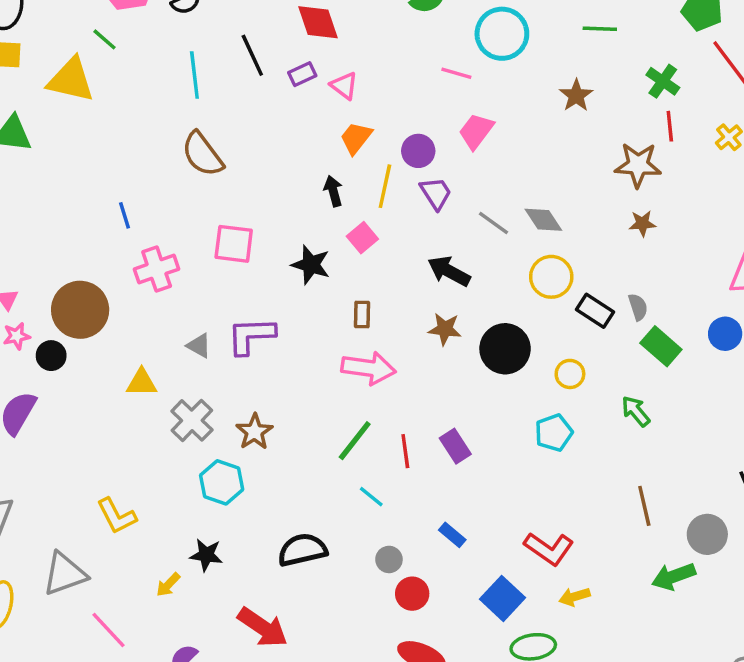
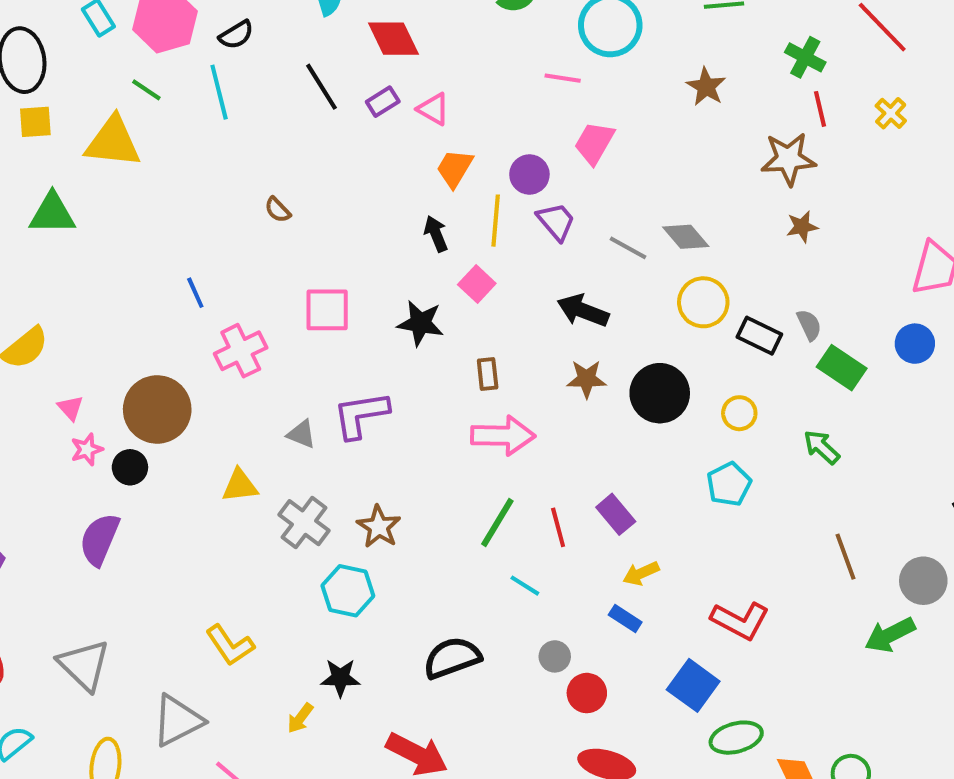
cyan line: (194, 75) -> (219, 92), moved
brown semicircle: (202, 154) -> (278, 210), size x0.5
yellow arrow: (575, 597) -> (641, 573), moved

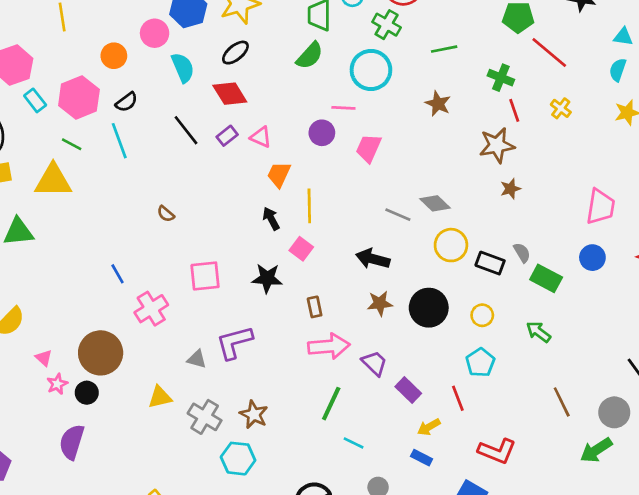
purple circle: (529, 174) -> (322, 133), moved
purple trapezoid: (556, 221) -> (374, 363), moved
red line: (558, 527) -> (458, 398), moved

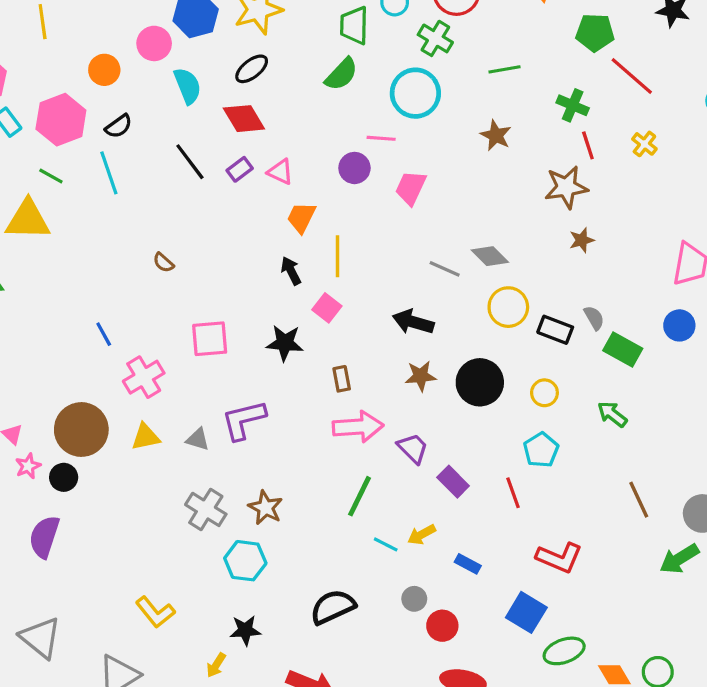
yellow triangle: (160, 397) -> (145, 437), moved
yellow arrow: (429, 427) -> (422, 535), moved

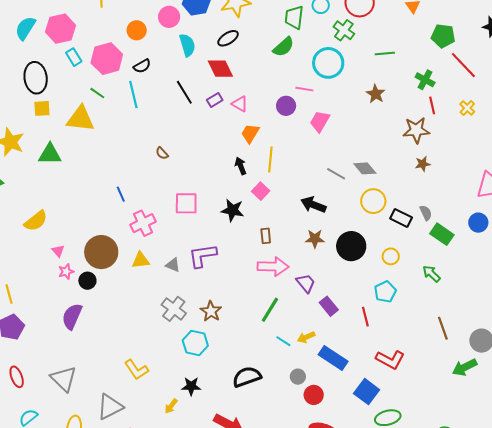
blue rectangle: (468, 564) -> (333, 358), size x1.8

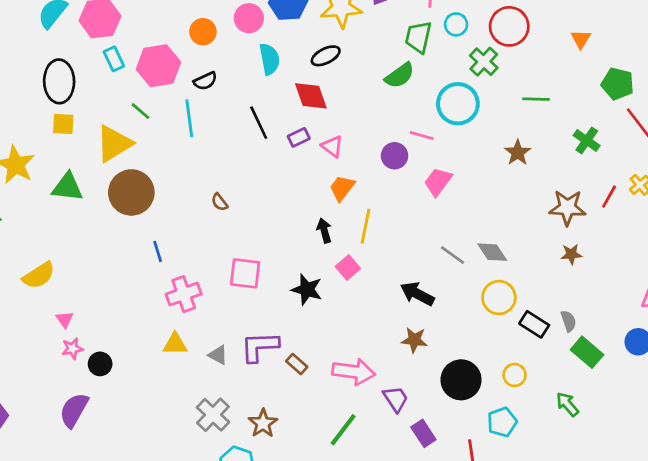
red line: (432, 105) -> (609, 197), moved, turned 36
yellow triangle: (80, 119) -> (114, 144), turned -44
brown rectangle: (266, 236) -> (297, 364), moved, turned -49
black circle: (351, 246) -> (461, 380), moved
brown circle: (101, 252) -> (131, 192), moved

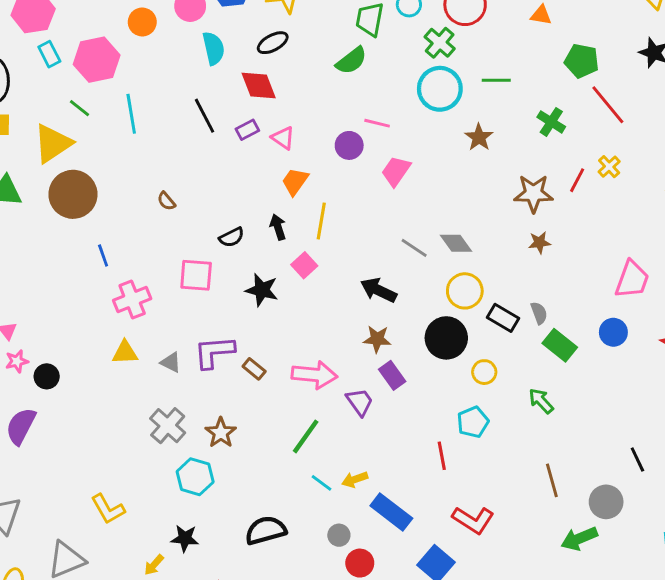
orange triangle: (581, 39) -> (541, 15), turned -50
black semicircle: (205, 81) -> (232, 237), moved
cyan circle: (458, 104) -> (440, 89), moved
black circle: (461, 380) -> (446, 338), moved
purple rectangle: (423, 433) -> (392, 375), moved

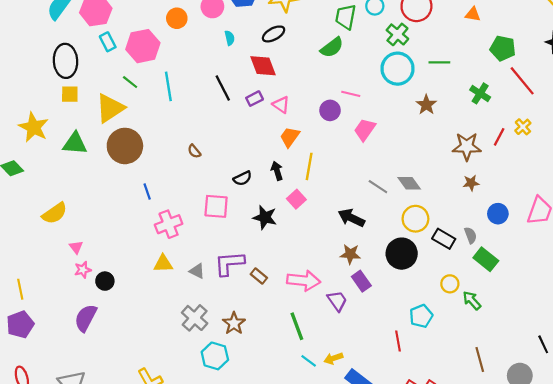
cyan semicircle: (214, 48) -> (230, 38), size x0.6
blue circle: (613, 332) -> (498, 214), moved
yellow circle: (484, 372) -> (450, 284), moved
green line: (306, 436) -> (297, 326), turned -56

